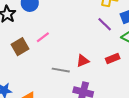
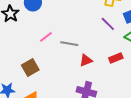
brown square: (20, 47) -> (30, 67), moved
gray line: (61, 70) -> (69, 44), moved

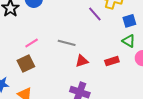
purple line: (108, 24) -> (95, 14), moved
pink line: (46, 37) -> (32, 43), moved

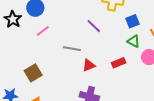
purple line: (95, 14) -> (94, 26), moved
pink line: (32, 43) -> (43, 31), moved

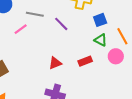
pink line: (43, 31) -> (21, 29), moved
gray line: (72, 49) -> (35, 14), moved

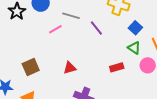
blue square: (100, 20) -> (135, 28), turned -32
red triangle: (55, 63) -> (70, 68), moved

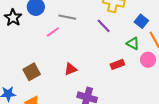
purple line: (96, 28) -> (104, 26), moved
blue square: (135, 28) -> (141, 21), moved

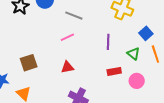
purple line: (104, 26) -> (108, 42), moved, turned 35
pink line: (53, 32) -> (67, 37), moved
pink circle: (148, 60) -> (137, 81), moved

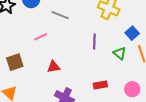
pink line: (67, 37) -> (41, 37), moved
red rectangle: (114, 71) -> (100, 85), moved
pink circle: (137, 81) -> (132, 89), moved

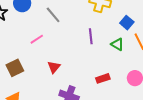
gray line: (60, 15) -> (53, 15), turned 36
red triangle: (54, 67) -> (54, 67), turned -32

